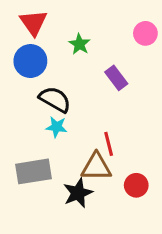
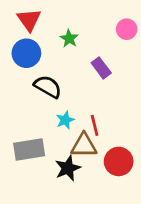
cyan star: (56, 127) -> (65, 120), moved, turned -30
red circle: (136, 185) -> (119, 161), size x1.4

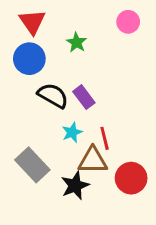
pink circle: (127, 29) -> (128, 22), moved
purple rectangle: (101, 68) -> (84, 97), moved
gray rectangle: (29, 149) -> (32, 165), turned 56

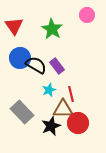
red triangle: (32, 22) -> (14, 26), moved
green star: (77, 42) -> (52, 29), size x1.5
blue circle: (29, 59) -> (20, 58), moved
red circle: (131, 178) -> (78, 123), moved

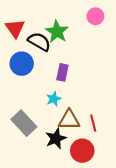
black semicircle: (36, 65) -> (39, 42), moved
purple rectangle: (57, 66) -> (62, 72), turned 49
red line: (71, 94) -> (93, 123), moved
red circle: (78, 123) -> (82, 151), moved

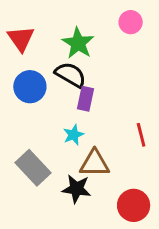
black semicircle: (39, 42) -> (70, 75), moved
red line: (93, 123) -> (141, 135), moved
black star: (56, 139) -> (76, 189), turned 30
red circle: (82, 151) -> (134, 205), moved

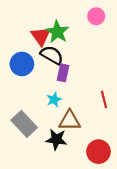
red triangle: (21, 39) -> (41, 36), moved

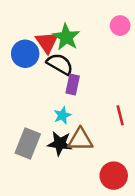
pink circle: (96, 16) -> (120, 26), moved
blue circle: (22, 64) -> (25, 54), moved
gray rectangle: (24, 124) -> (28, 144), turned 65
black star: (56, 139) -> (60, 144), moved

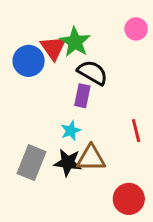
black semicircle: (60, 64) -> (92, 73), moved

